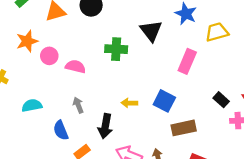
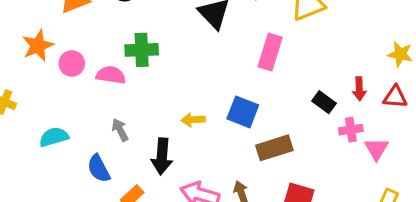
green cross: (116, 49) -> (142, 50), moved

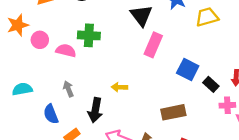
pink rectangle: (270, 52) -> (153, 45), moved
blue square: (243, 112) -> (188, 69), moved

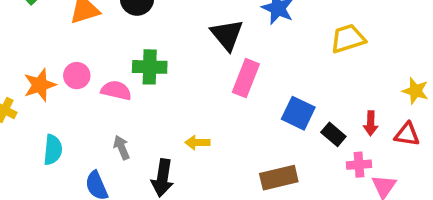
yellow trapezoid: (207, 17) -> (348, 39), moved
orange star: (18, 25) -> (40, 85), moved
cyan semicircle: (22, 89) -> (53, 150), turned 108

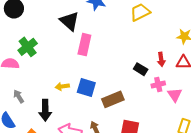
green cross: (150, 67) -> (28, 47), turned -30
blue square: (298, 113) -> (86, 87), moved

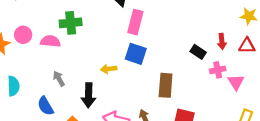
green cross: (28, 47) -> (71, 23), turned 30
blue square: (86, 87) -> (136, 54), moved
brown rectangle: (113, 99) -> (166, 85), turned -65

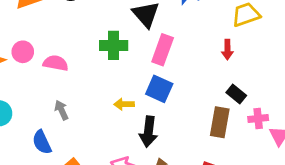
green cross: (71, 23) -> (114, 45), moved
red arrow: (222, 41) -> (227, 50), moved
brown rectangle: (166, 85) -> (220, 122), moved
black arrow: (89, 95) -> (148, 132), moved

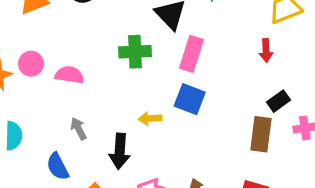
black rectangle: (236, 94) -> (278, 101), turned -72
black arrow: (148, 132) -> (120, 151), moved

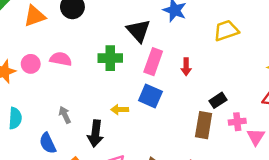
red arrow: (266, 50) -> (186, 67), moved
pink semicircle: (69, 75) -> (61, 59), moved

